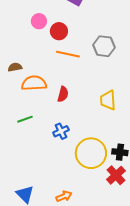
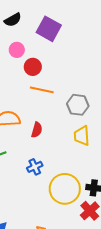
pink circle: (39, 21) -> (17, 50), moved
gray hexagon: (104, 46) -> (78, 105), moved

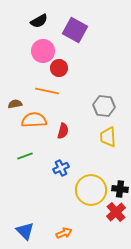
pink circle: (17, 50) -> (43, 51), size x1.5
orange line: (42, 90) -> (47, 91), moved

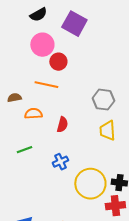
orange semicircle: (34, 120) -> (33, 114), size x0.7
red cross: (116, 212) -> (115, 206), turned 36

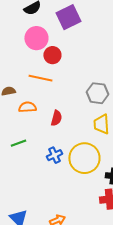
purple square: (74, 24) -> (68, 17), turned 35
yellow circle: (90, 184) -> (84, 158), moved

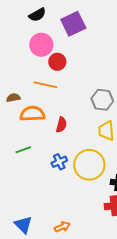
orange semicircle: (27, 107) -> (32, 114), size x1.4

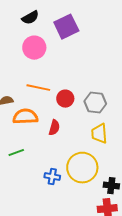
red circle: (57, 62) -> (65, 99), moved
blue cross: (59, 162) -> (52, 177), moved, turned 35

